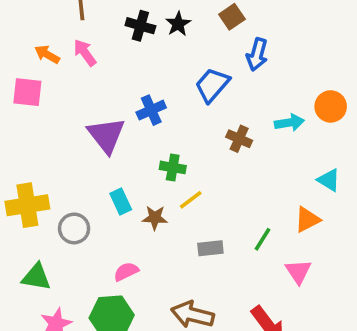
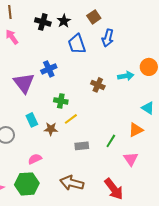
blue trapezoid: (212, 85) -> (77, 44), moved, turned -60

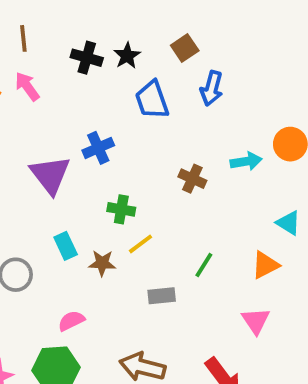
green line: (111, 141) -> (204, 265), moved

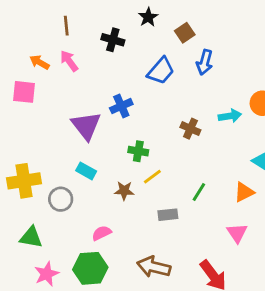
black star: (127, 56) -> (148, 17), moved
blue trapezoid: (152, 100) -> (161, 71), turned -120
cyan rectangle: (66, 246) -> (86, 171), moved, turned -36

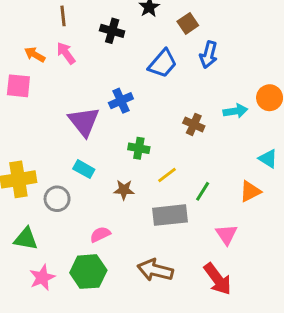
yellow line: (152, 177) -> (167, 175), moved
gray rectangle: (168, 215) -> (170, 215), size x1.6
pink triangle: (237, 233) -> (226, 234), moved

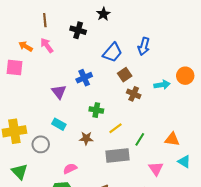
brown square: (188, 23) -> (125, 75), moved
purple triangle: (84, 121) -> (59, 92), size x0.7
cyan triangle: (268, 159) -> (184, 162), moved
orange triangle: (250, 191) -> (172, 139), turned 35
green triangle: (26, 239) -> (19, 172), turned 36

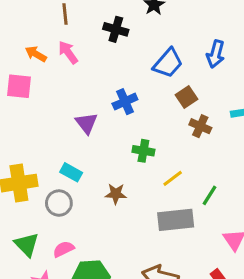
cyan rectangle: (59, 124) -> (71, 172), moved
brown star: (86, 138) -> (116, 194), moved
pink semicircle: (70, 169) -> (64, 249), moved

